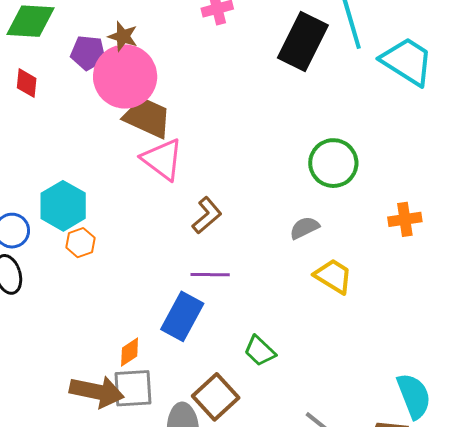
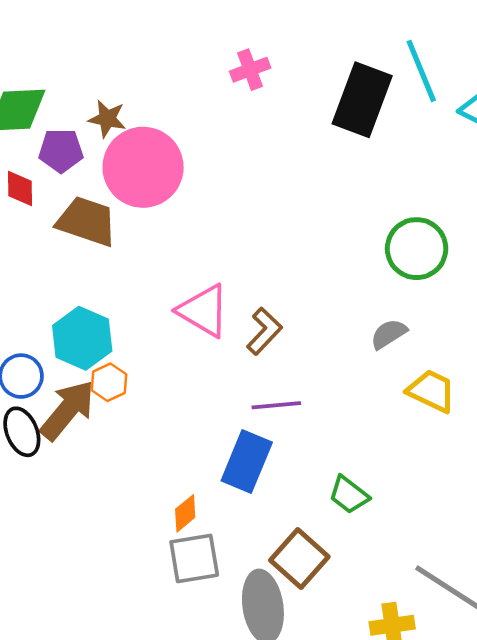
brown star: (123, 36) -> (107, 119), moved
purple pentagon: (88, 53) -> (61, 151), moved
brown trapezoid: (147, 118) -> (87, 221), moved
pink triangle: (162, 159) -> (204, 311), moved
brown arrow: (97, 392) -> (67, 410), moved, turned -56

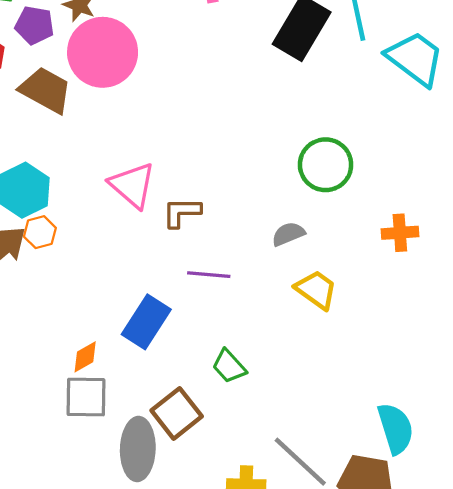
brown L-shape: (264, 331) -> (182, 212), turned -144
purple line: (276, 405) -> (209, 275), moved

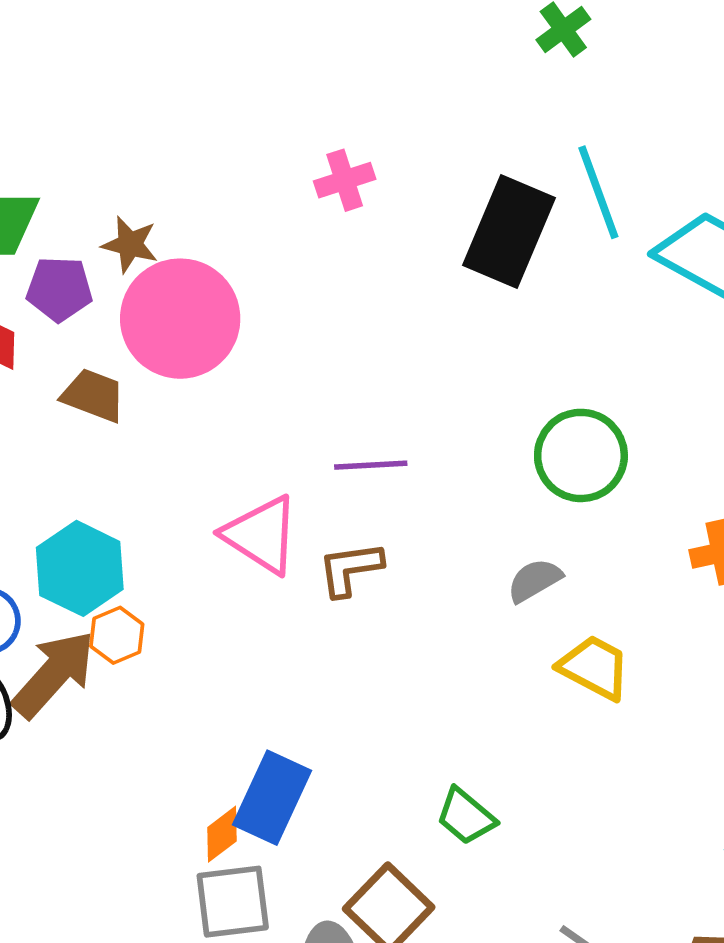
brown trapezoid: (46, 90) -> (93, 395), size x0.7
purple line: (209, 275) -> (371, 465), moved
blue rectangle: (146, 322) -> (272, 798), moved

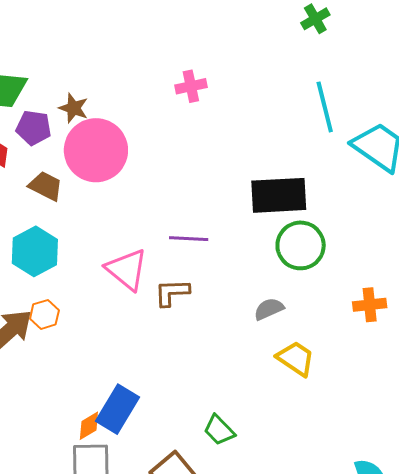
black rectangle: (509, 231) -> (279, 195), moved, turned 58
cyan hexagon: (80, 568) -> (35, 251), moved

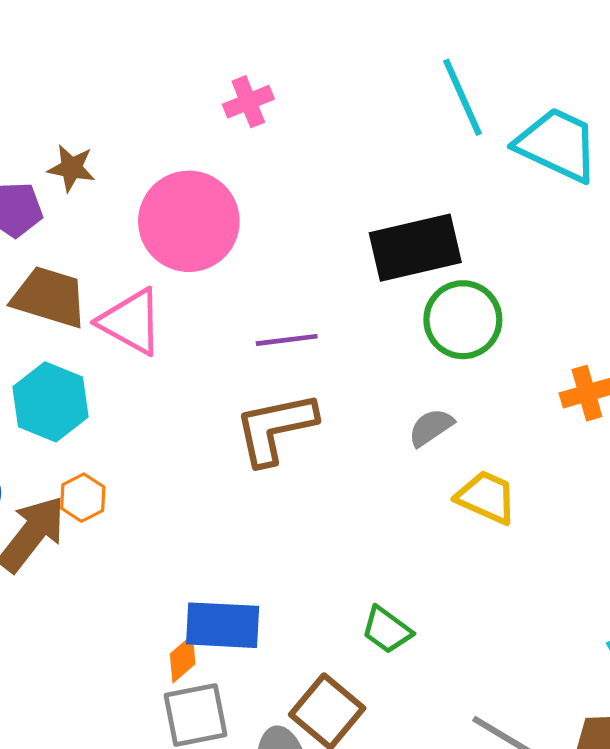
pink circle: (96, 150) -> (189, 221), moved
brown trapezoid: (46, 186) -> (49, 297), size x1.4
pink triangle: (127, 269) -> (131, 322), moved
brown L-shape: (172, 292) -> (275, 428), size x1.5
blue rectangle: (117, 409) -> (223, 625), turned 72

